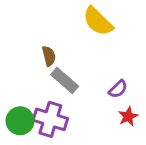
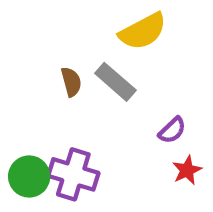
yellow semicircle: (98, 21) -> (143, 31), turned -72
gray rectangle: (65, 80) -> (115, 82), moved

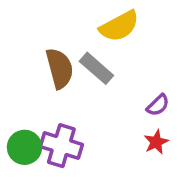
brown semicircle: (71, 82) -> (60, 68), size x1.6
purple semicircle: (172, 130) -> (158, 105), moved

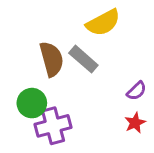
purple cross: (61, 146) -> (53, 126), turned -32
green circle: (24, 147) -> (32, 103), moved

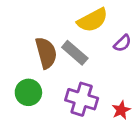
purple semicircle: (137, 91) -> (123, 43), moved
purple cross: (53, 126) -> (82, 99), moved, turned 32

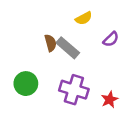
yellow semicircle: (93, 20) -> (84, 18), size x0.6
brown semicircle: (46, 53) -> (50, 43), moved, size x0.6

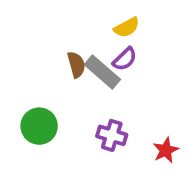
purple semicircle: (111, 39) -> (125, 59), moved
purple cross: (74, 90) -> (112, 135), size x0.7

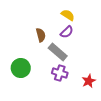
yellow semicircle: (127, 27) -> (68, 15), turned -120
gray rectangle: (102, 72) -> (58, 52), moved

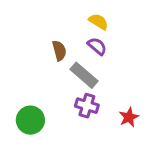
purple semicircle: (67, 32) -> (97, 46), turned -96
green circle: (21, 68) -> (30, 120), moved

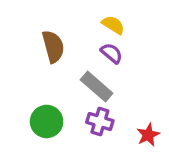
brown semicircle: (59, 51) -> (53, 47), moved, size x1.4
green circle: (30, 120) -> (47, 121), moved

